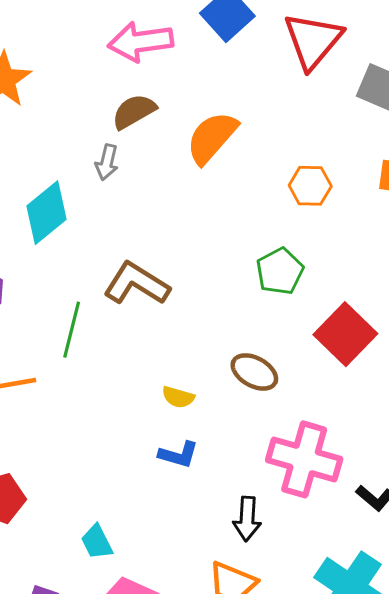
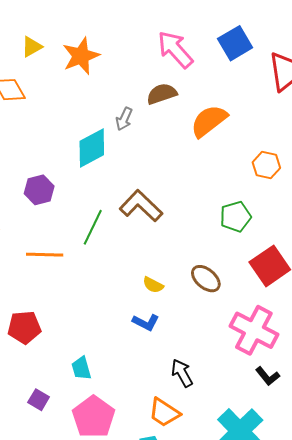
pink arrow: (141, 42) -> (175, 49), turned 45
gray arrow: (107, 162) -> (124, 119), moved
pink cross: (304, 459) -> (254, 330), moved
black arrow: (247, 519) -> (182, 373), turned 136

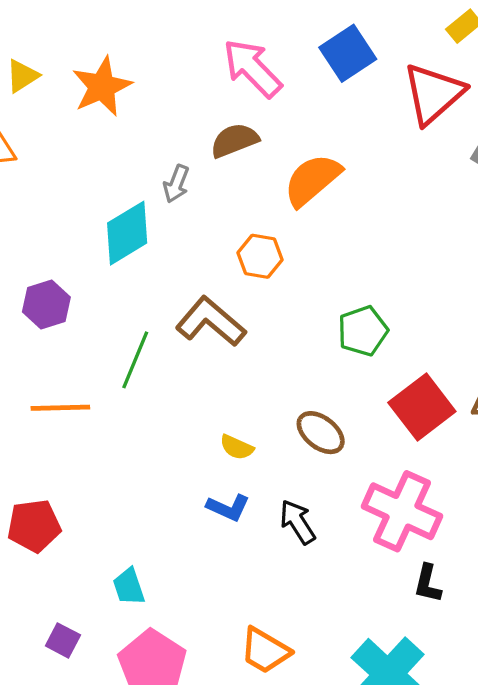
orange hexagon: (266, 165) -> (260, 256), moved
black arrow: (182, 373) -> (298, 522), moved
black L-shape: (268, 376) -> (428, 584), turned 55

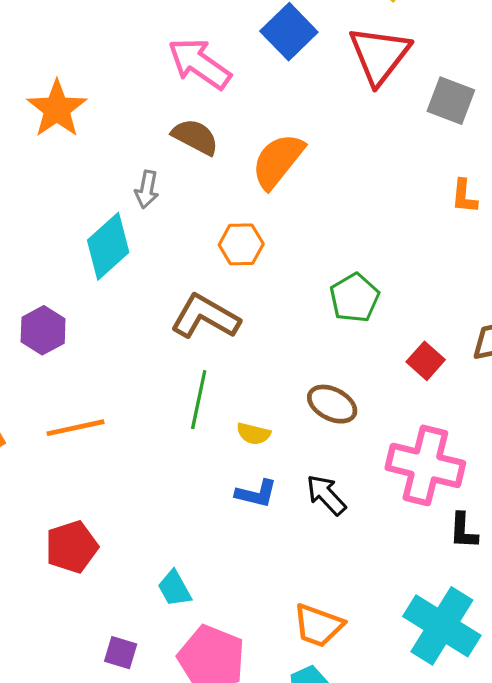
brown semicircle: (234, 140) -> (195, 137), turned 60
green line: (135, 360) -> (199, 400), moved
red square: (422, 407) -> (426, 361), size x0.6

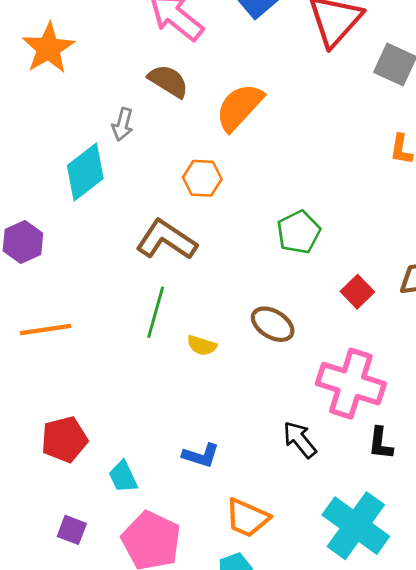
blue L-shape: (256, 494) -> (201, 455), moved
black arrow: (326, 495) -> (300, 440), moved
red pentagon: (72, 547) -> (64, 439), moved

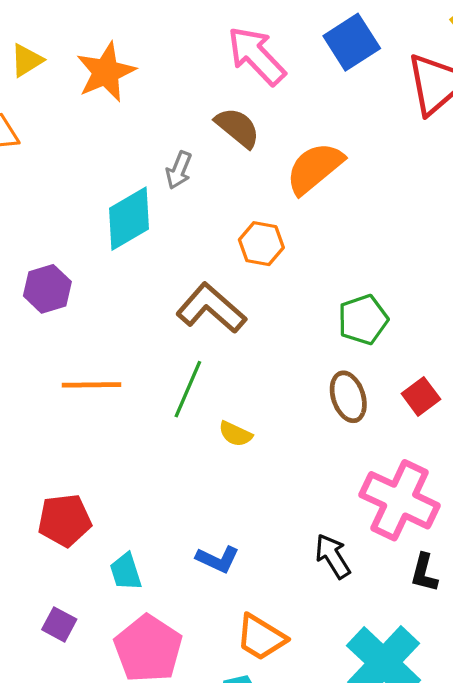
brown ellipse: (273, 324) -> (348, 397), moved, turned 33
orange line: (46, 330) -> (92, 385), moved

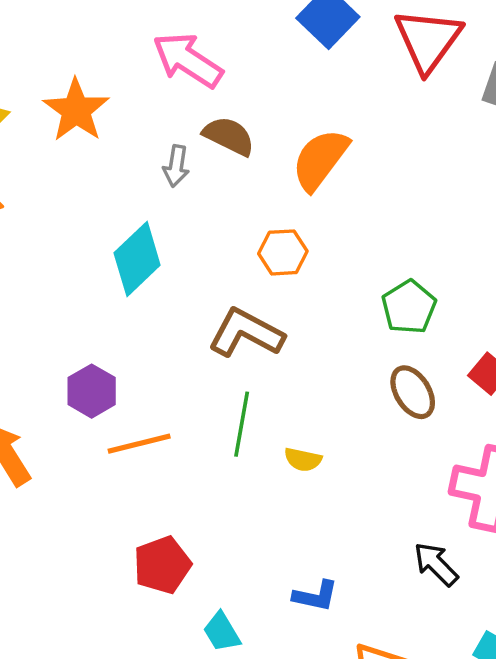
pink arrow: (256, 56) -> (188, 60), moved
gray arrow: (179, 170) -> (176, 166), moved
purple hexagon: (47, 289) -> (92, 391), moved
red pentagon: (65, 520) -> (162, 565), moved

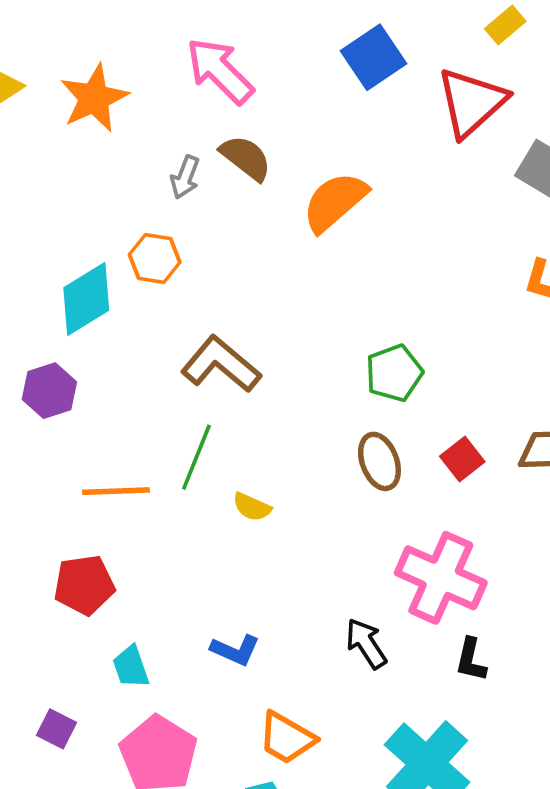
orange hexagon: (283, 252) -> (155, 258), moved
cyan diamond: (137, 259) -> (86, 299), moved
orange line: (139, 444) -> (116, 491), moved

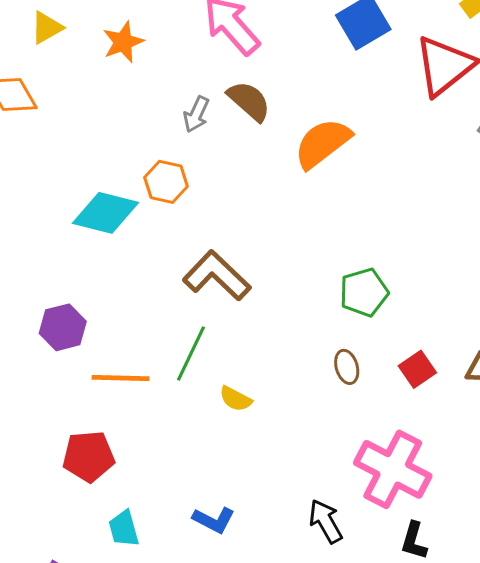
orange star: (94, 98) -> (123, 42), size x0.7
cyan diamond: (86, 299) -> (106, 213), turned 42
purple hexagon: (49, 391) -> (63, 327), moved
brown ellipse: (379, 461) -> (347, 367), size x0.7

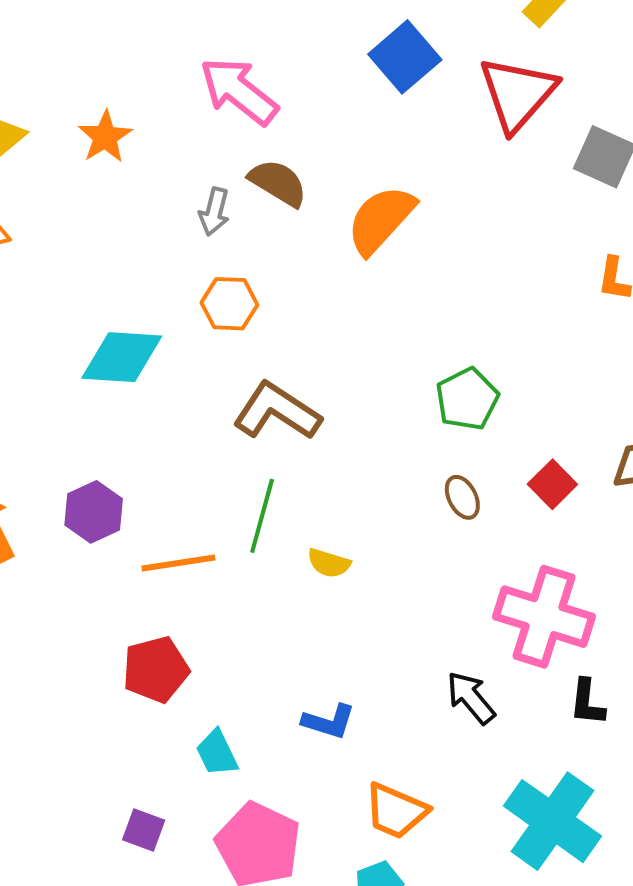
orange hexagon: (166, 182) -> (229, 304), moved

